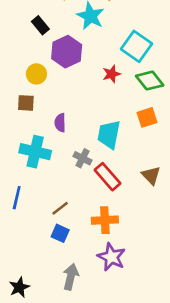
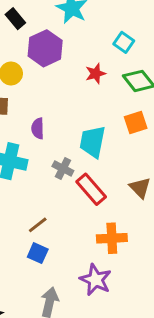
cyan square: (136, 46) -> (124, 42), size x0.6
orange cross: (105, 220) -> (112, 238), moved

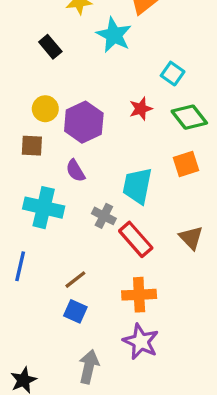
purple hexagon: (45, 48) -> (84, 122), moved
purple semicircle: (38, 128) -> (75, 171), turned -30
orange cross: (112, 238) -> (139, 295), moved

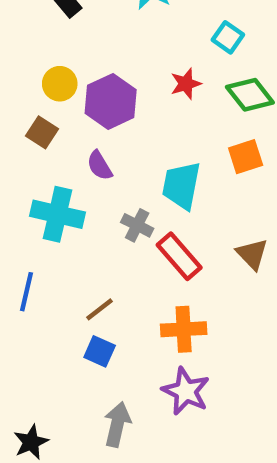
brown square: (32, 146) -> (42, 132), turned 30

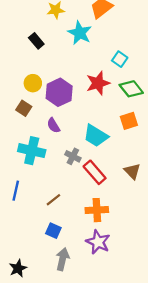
red star: (186, 84) -> (98, 83), size x1.5
cyan trapezoid: (181, 185) -> (96, 136), turned -70
blue square: (100, 351) -> (53, 231), moved

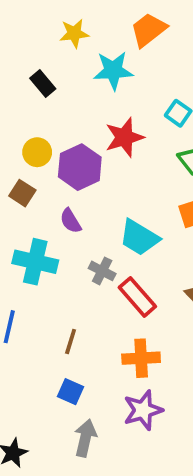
cyan star: (80, 33) -> (113, 71), turned -30
red star: (98, 83) -> (124, 137), moved
brown line: (53, 200) -> (71, 342), turned -35
purple star: (98, 242) -> (143, 410), turned 30

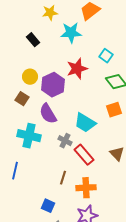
purple semicircle: (71, 221) -> (48, 114), size x1.5
brown line: (71, 342) -> (63, 178), moved

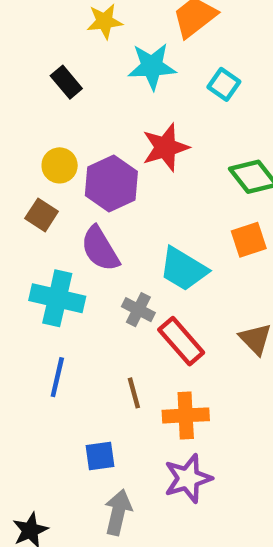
cyan square: (106, 56) -> (224, 84), moved
blue line: (15, 171) -> (57, 377), moved
brown line: (63, 178) -> (134, 393), turned -32
blue square: (48, 206) -> (100, 456), turned -32

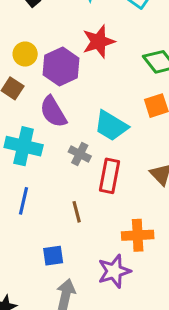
red rectangle: (181, 341) -> (109, 176), turned 52
orange cross: (186, 415) -> (138, 235), moved

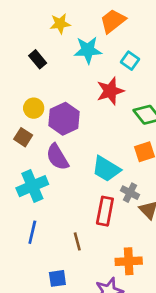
red star: (99, 42) -> (110, 91), moved
cyan cross: (24, 146) -> (32, 186), turned -36
gray cross: (80, 154) -> (130, 193), moved

